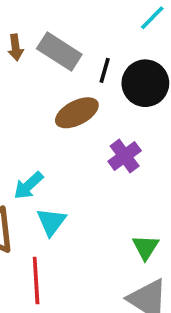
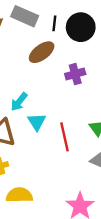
purple cross: (125, 156) -> (75, 74), turned 30
red line: (36, 281) -> (64, 137), moved

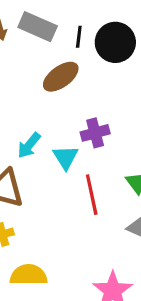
purple cross: (75, 74) -> (95, 133), moved
cyan triangle: (37, 122) -> (66, 157), moved

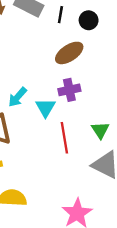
black circle: (115, 42) -> (89, 20), size x0.6
brown ellipse: (61, 77) -> (69, 53), moved

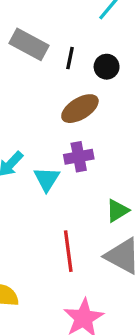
green triangle: (100, 130) -> (117, 211), turned 30
red line: (64, 138) -> (68, 251), moved

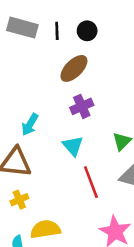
cyan triangle: (47, 179) -> (73, 146), moved

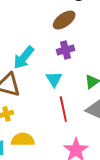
cyan arrow: (30, 125) -> (24, 58), size x1.4

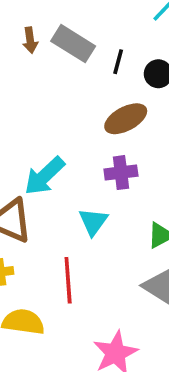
red line: (63, 109) -> (68, 280), moved

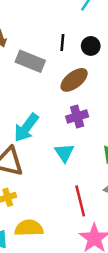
gray rectangle: (73, 44) -> (30, 61), moved
red line: (68, 280) -> (80, 201), moved

